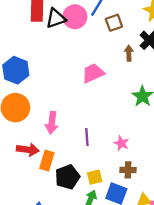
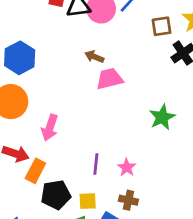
brown square: (114, 23) -> (161, 26), moved
brown arrow: (129, 53) -> (94, 57), moved, turned -77
purple line: (87, 137) -> (96, 164), moved

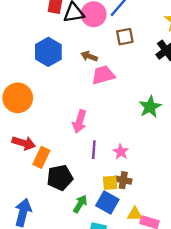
brown square: (161, 26) -> (125, 37), moved
blue hexagon: (20, 58) -> (48, 52), moved
pink arrow: (50, 128) -> (79, 121), moved
yellow square: (88, 201) -> (110, 183), moved

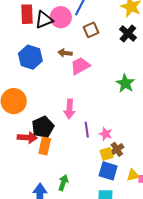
pink star: (121, 152) -> (106, 134), moved
black pentagon: (60, 178) -> (43, 127), moved
brown cross: (123, 180) -> (117, 149), turned -32
green arrow: (80, 204) -> (63, 183), moved

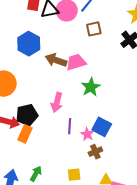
brown arrow: (65, 53) -> (56, 60), moved, size x1.5
green star: (125, 83) -> (91, 87), moved
yellow square: (107, 154) -> (74, 175), moved
blue square: (108, 171) -> (102, 127), moved

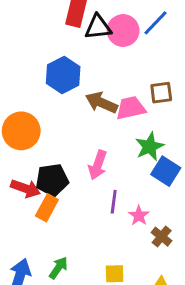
brown square: (94, 29) -> (161, 93), moved
blue square: (102, 127) -> (166, 171), moved
brown cross: (95, 152) -> (162, 237), moved, turned -32

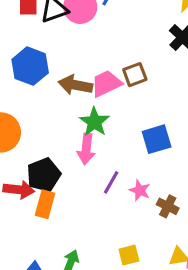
brown square: (161, 93) -> (135, 75), moved
green star: (150, 146) -> (94, 122), moved
blue square: (166, 171) -> (157, 139), turned -36
purple line: (114, 202) -> (111, 182), turned 35

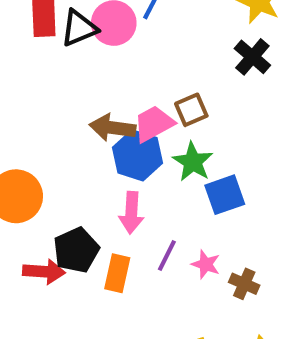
blue hexagon: (30, 66) -> (137, 155), moved
green star: (94, 122) -> (193, 162), moved
orange rectangle: (45, 204) -> (117, 273), moved

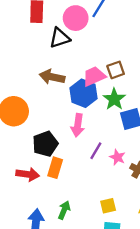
black triangle: (79, 28) -> (60, 38), moved
brown arrow: (112, 128) -> (52, 77), moved
red arrow: (44, 272) -> (28, 174), moved
orange rectangle: (117, 273) -> (55, 168), moved

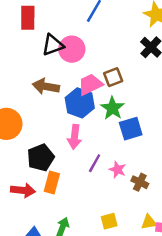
pink circle: (76, 18) -> (72, 49), moved

